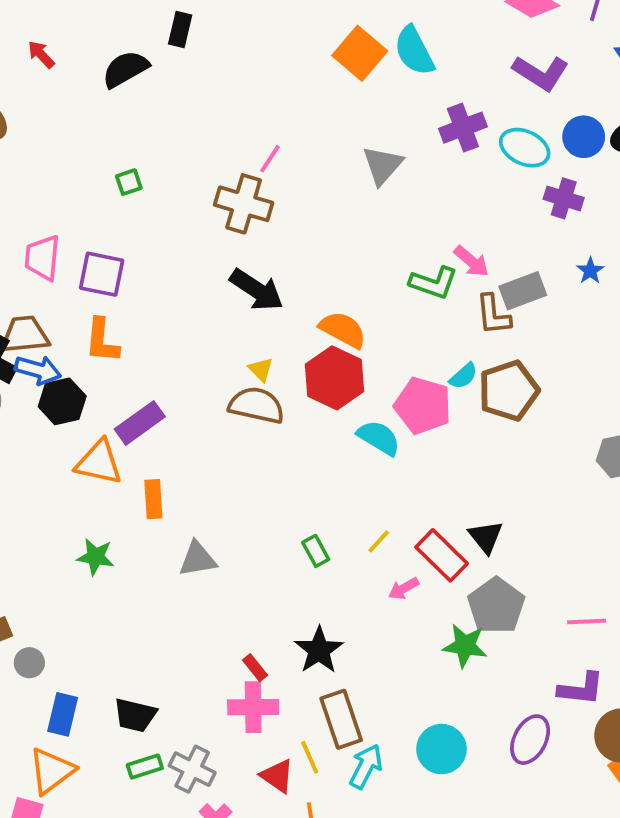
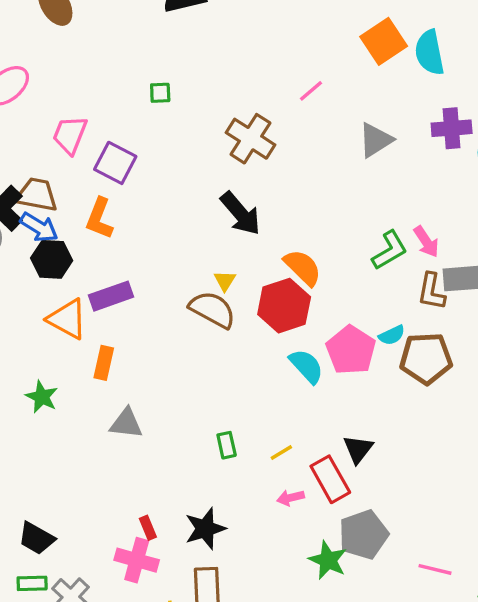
pink line: (270, 159) -> (311, 91), moved
green L-shape: (434, 283) -> (390, 250), turned -66
black triangle: (486, 537) -> (358, 449), moved

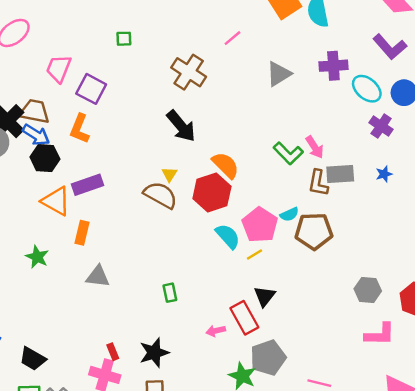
green L-shape: (390, 250) -> (288, 153), turned 76
yellow line: (281, 452) -> (254, 255), moved

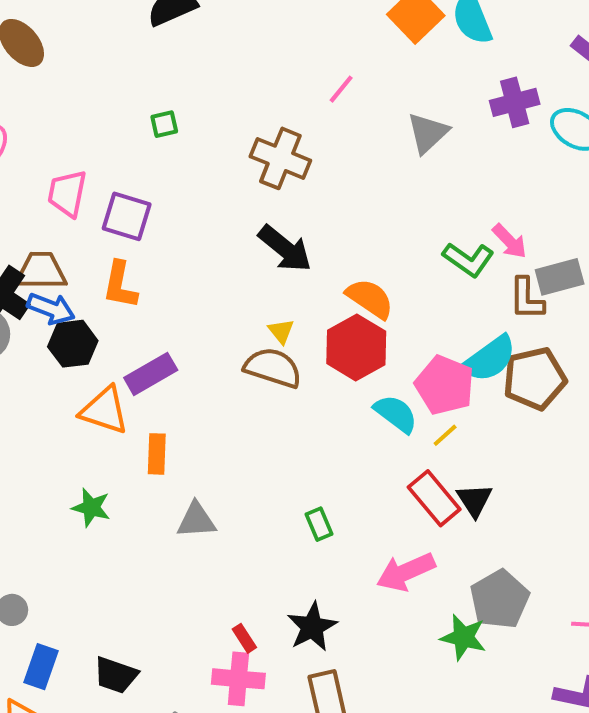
cyan semicircle: (289, 214) -> (489, 359), size x1.8
red rectangle: (244, 318) -> (434, 498), moved
pink arrow: (216, 331) -> (406, 572), size x1.8

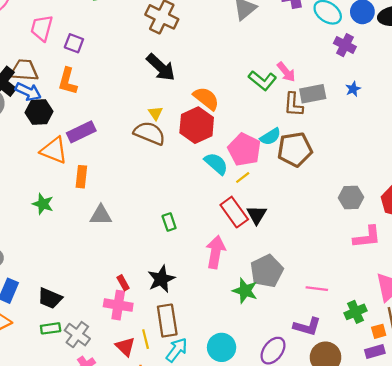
purple square: (127, 216) -> (74, 43), size x0.7
cyan semicircle: (489, 359) -> (270, 137), size x0.7
pink arrow: (406, 572) -> (216, 252), turned 120

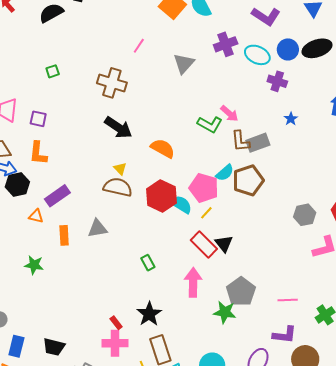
gray rectangle: (313, 94) -> (258, 143), moved
red hexagon: (197, 125) -> (161, 196), moved
orange triangle: (54, 150) -> (36, 216), size x0.6
gray triangle: (101, 215) -> (97, 228), moved

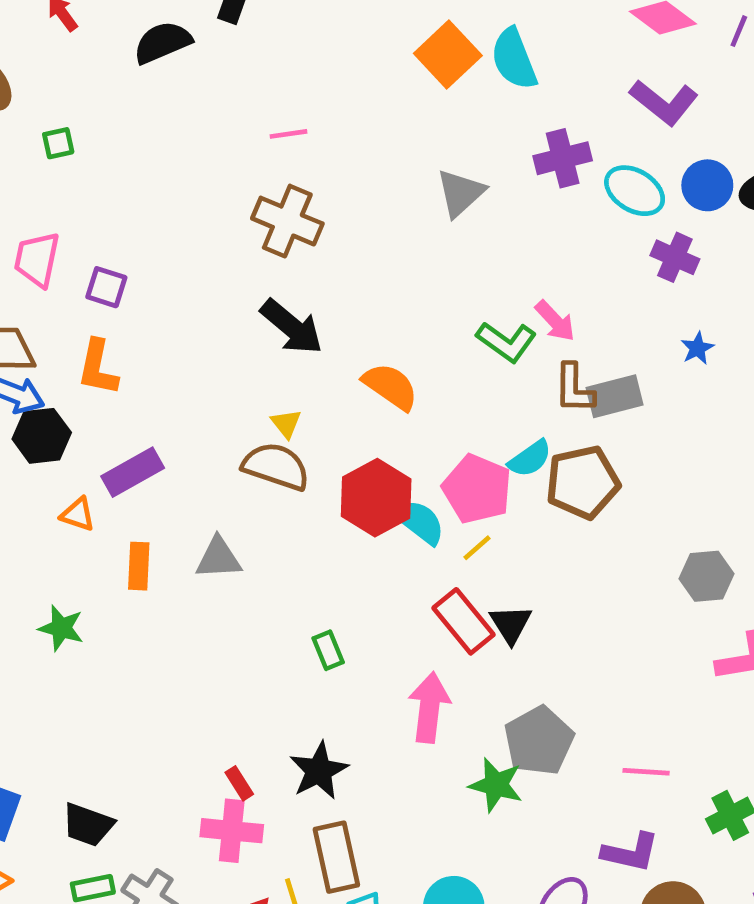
pink line: (139, 46) -> (289, 134), moved, turned 42
green square: (53, 71) -> (58, 143), moved

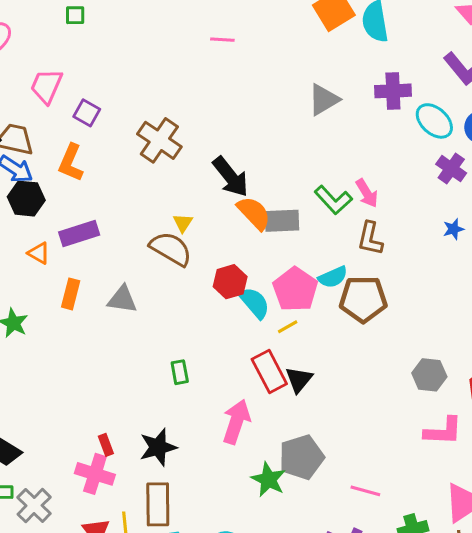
brown cross: (287, 221) -> (159, 140), moved
black arrow: (292, 327) -> (231, 177), moved
gray rectangle: (615, 396) -> (282, 221), moved
red hexagon: (376, 498) -> (230, 282), size x0.7

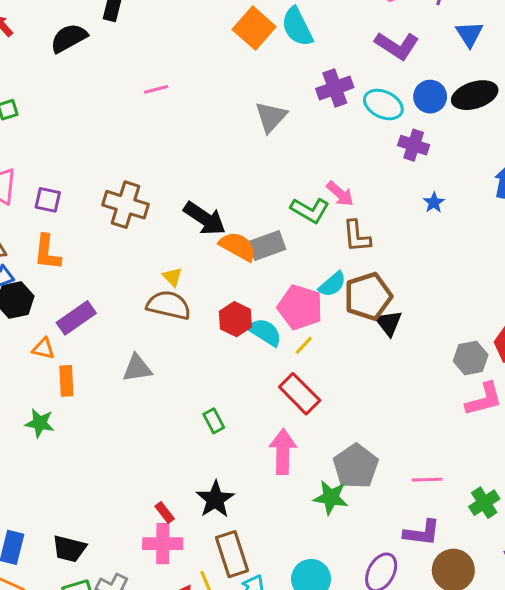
orange rectangle: (71, 294) -> (66, 381), moved
gray hexagon: (429, 375) -> (471, 358), moved
black triangle: (299, 380) -> (389, 323), moved

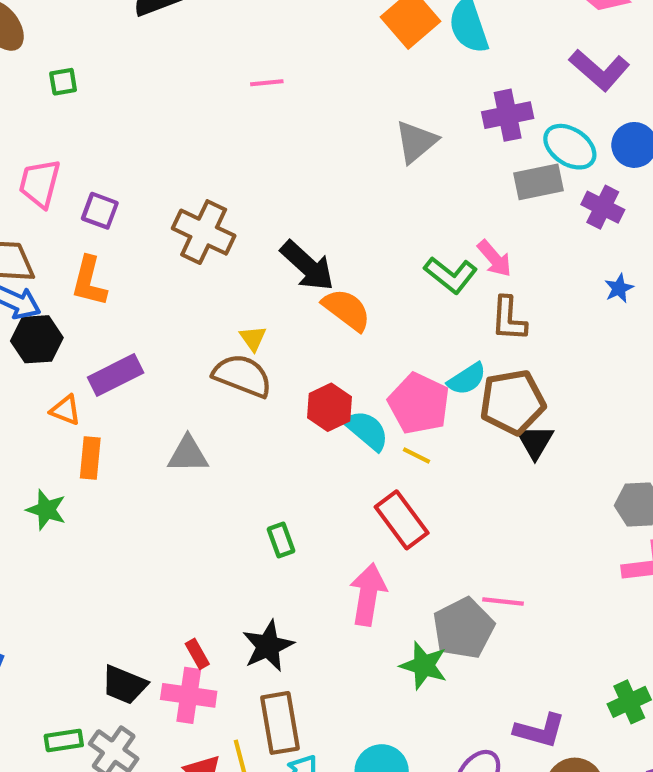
gray rectangle: (267, 245) -> (538, 182), moved
yellow line: (304, 345) -> (417, 456), turned 65
pink line: (427, 480) -> (503, 601), moved
black trapezoid: (69, 549) -> (124, 685), moved

